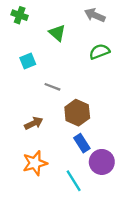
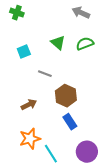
green triangle: (57, 33) -> (58, 43), moved
purple circle: (102, 162) -> (87, 152), moved
cyan line: (74, 181) -> (51, 154), moved

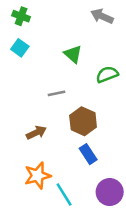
green semicircle: (85, 44) -> (107, 74), moved
cyan square: (24, 52) -> (20, 48), moved, turned -32
gray line: (45, 74) -> (57, 93), turned -32

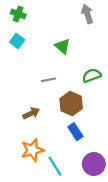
gray arrow: (102, 16) -> (87, 14), turned 48
green semicircle: (107, 74) -> (92, 75), moved

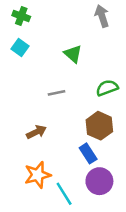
brown hexagon: (71, 104) -> (99, 126), moved
purple circle: (94, 164) -> (99, 181), moved

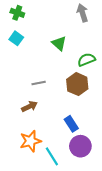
green semicircle: (107, 88) -> (86, 60), moved
gray line: (57, 93) -> (39, 83), moved
brown hexagon: (99, 126) -> (77, 84), moved

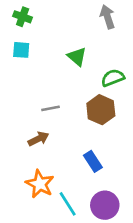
cyan square: (16, 38) -> (21, 50), turned -32
orange star: (31, 141) -> (40, 184), turned -30
purple circle: (80, 146) -> (105, 205), moved

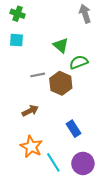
green semicircle: (113, 78) -> (79, 62), moved
gray line: (50, 108) -> (38, 75), moved
brown hexagon: (101, 110) -> (61, 83), moved

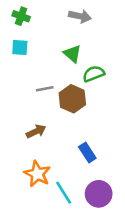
gray arrow: (85, 14) -> (80, 16), moved, turned 120

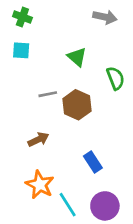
gray arrow: (80, 16) -> (105, 17), moved
green semicircle: (94, 74) -> (116, 78), moved, turned 90

